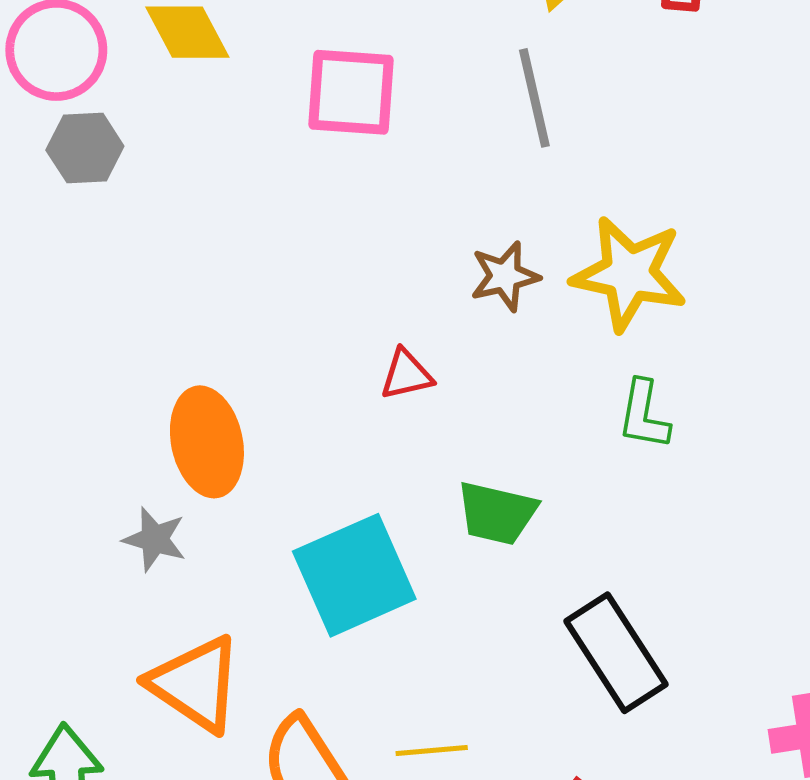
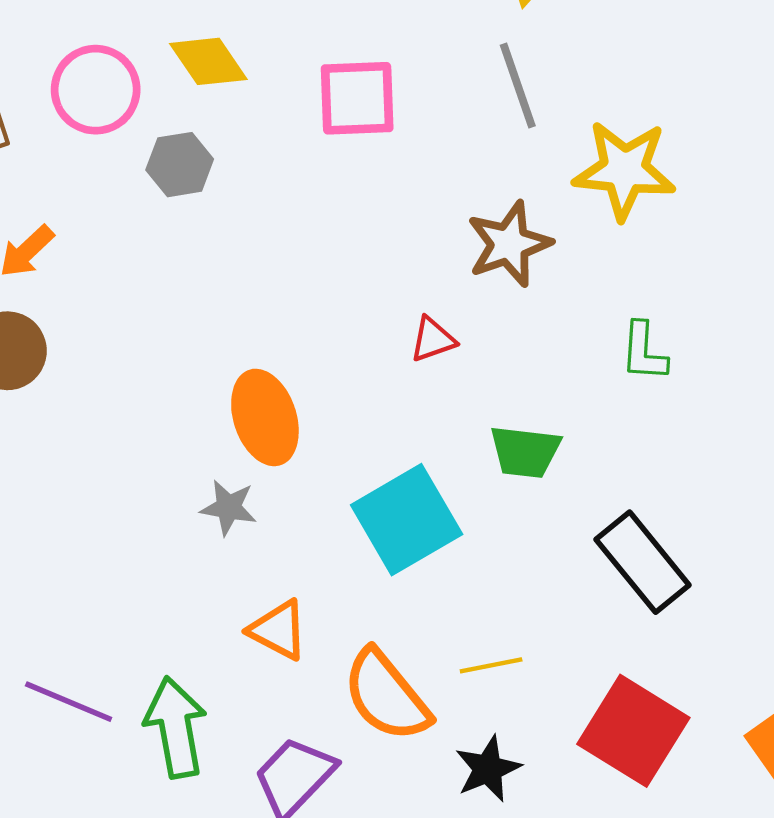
gray hexagon: (85, 148) -> (180, 165), moved
yellow star: (629, 274) -> (624, 170), moved
brown star: (505, 276) -> (509, 244), size x1.4
orange triangle: (196, 684) -> (278, 630), size x0.7

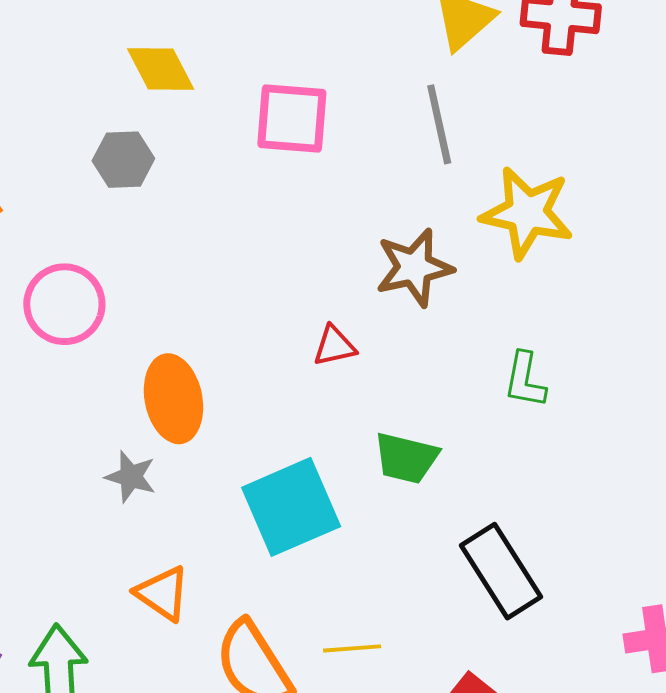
pink circle: (96, 90) -> (64, 304), moved

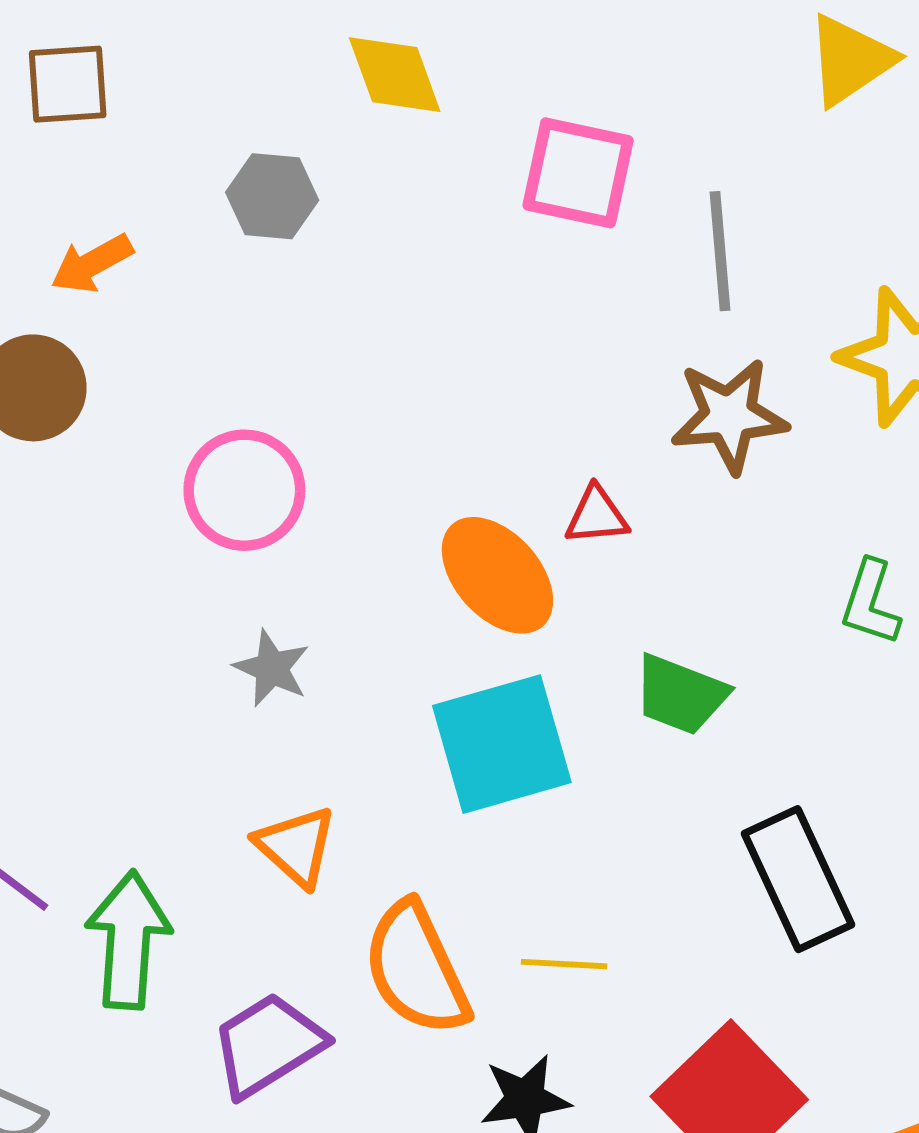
gray line: (439, 124) -> (720, 251), moved
gray hexagon: (123, 160) -> (272, 196), moved
pink circle: (64, 304) -> (244, 490), moved
orange ellipse: (173, 399) -> (497, 575), moved, turned -38

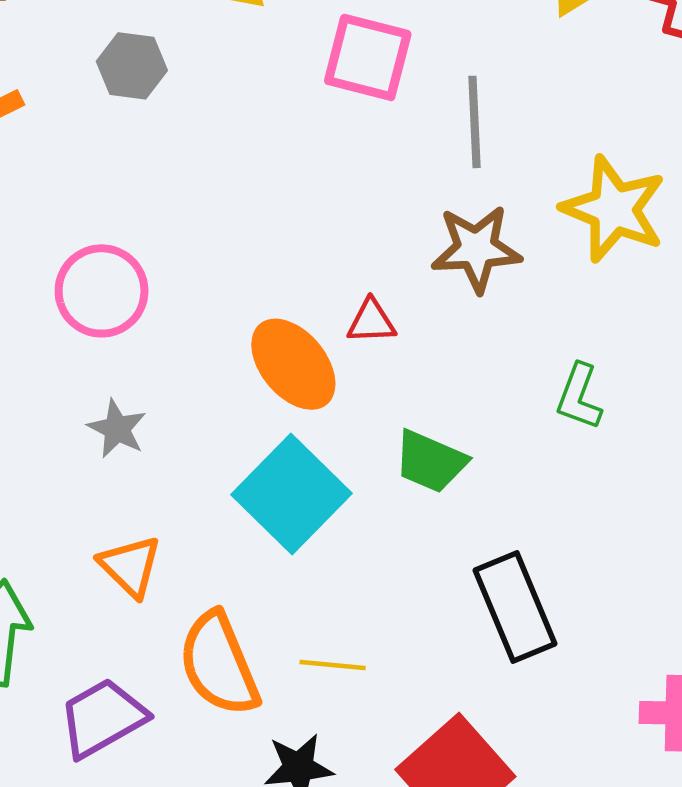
cyan square: (502, 744) -> (291, 494), turned -32

